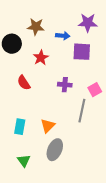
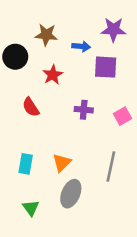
gray line: (82, 111) -> (111, 167), moved

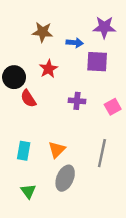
black circle: (15, 57) -> (14, 77), moved

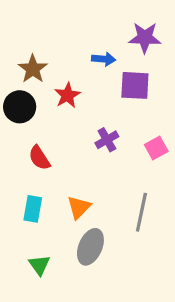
brown star: (43, 32) -> (33, 69), moved, turned 30
red semicircle: (28, 99) -> (39, 158), moved
purple cross: (77, 101) -> (107, 140), turned -35

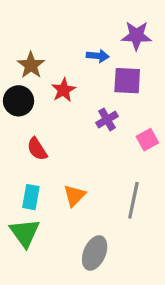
purple cross: (107, 140) -> (107, 119), moved
gray ellipse: (90, 247) -> (95, 253), moved
green triangle: (39, 265) -> (25, 233), moved, size x1.5

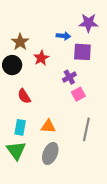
pink square: (147, 140) -> (78, 94), moved
orange triangle: (74, 196) -> (48, 126), turned 49
gray ellipse: (95, 253) -> (50, 153), moved

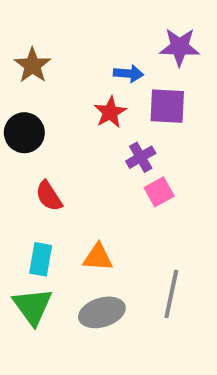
brown star: (20, 42) -> (33, 65), moved
red star: (41, 58) -> (110, 112), moved
gray line: (86, 129) -> (171, 294), moved
gray ellipse: (50, 153) -> (102, 312), turned 50

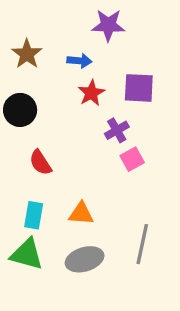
purple star: (180, 47) -> (108, 25), moved
blue arrow: (128, 74) -> (79, 61), moved
green triangle: (33, 306) -> (27, 254), turned -39

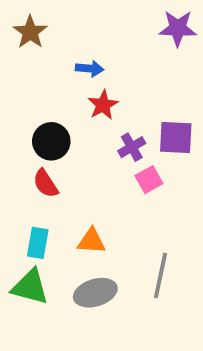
purple star: (108, 25) -> (178, 28), moved
brown star: (27, 54) -> (30, 32), moved
purple square: (139, 88) -> (176, 138), moved
black circle: (20, 110) -> (51, 141), moved

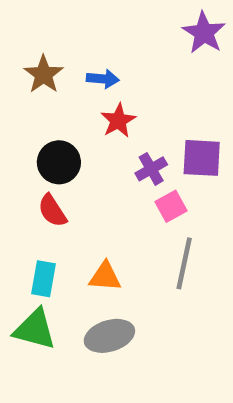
purple star: (178, 28) -> (204, 33), turned 30
brown star: (30, 32) -> (44, 74), moved
gray line: (160, 275) -> (184, 263), moved

